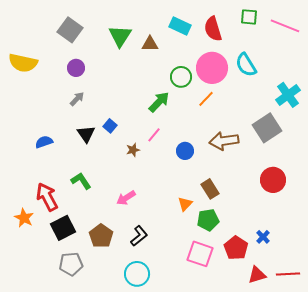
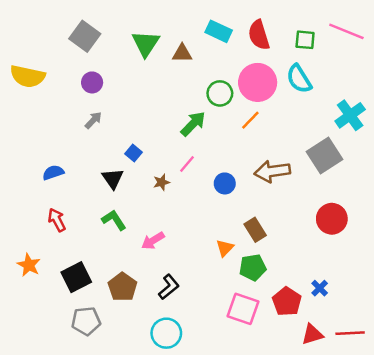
green square: (249, 17) -> (305, 40), moved
black triangle: (86, 134) -> (113, 179), moved
green L-shape: (81, 181) -> (114, 220), moved
red arrow: (47, 197) -> (57, 220), moved, size x0.7

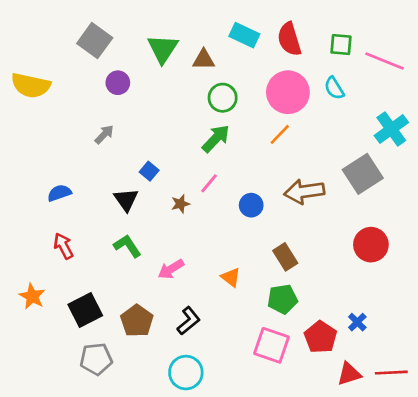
pink line: (346, 31) -> (385, 61), moved
cyan semicircle: (299, 79) -> (334, 88), size x0.7
purple circle: (92, 82) -> (118, 83), moved
green circle: (220, 93) -> (223, 98), moved
orange triangle: (225, 248) -> (231, 277), moved, turned -36

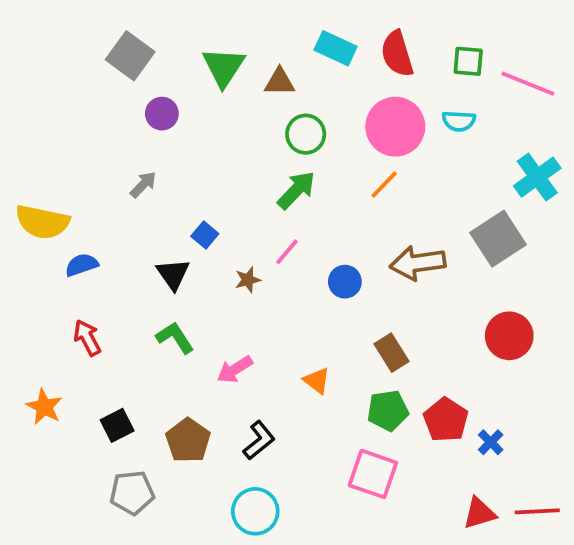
yellow semicircle: (31, 85) -> (42, 222), moved
cyan semicircle: (334, 88) -> (459, 121), turned -55
black square: (85, 310) -> (117, 425), size x0.7
red pentagon: (321, 337) -> (446, 420), moved

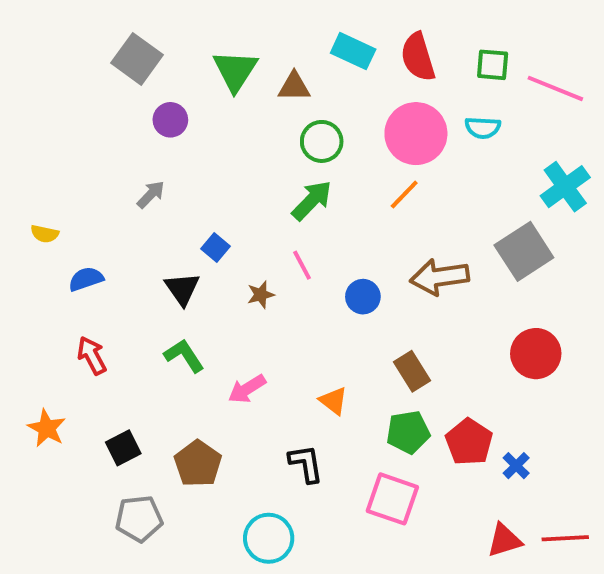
yellow semicircle: (42, 222) -> (45, 234), size x0.5
pink line: (287, 252) -> (302, 265), turned -68
black L-shape: (259, 440) -> (306, 464), moved, turned -60

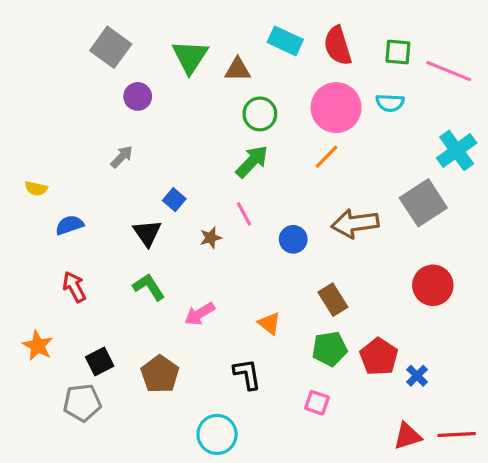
pink square: (392, 499) -> (317, 403), size x0.6
gray pentagon: (139, 519) -> (82, 403), moved

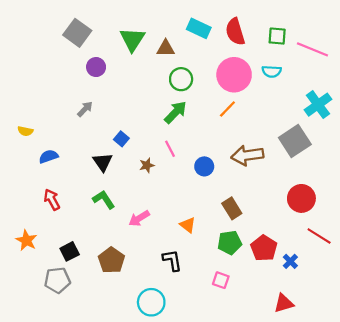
red line: (457, 434) -> (319, 236), moved, turned 35

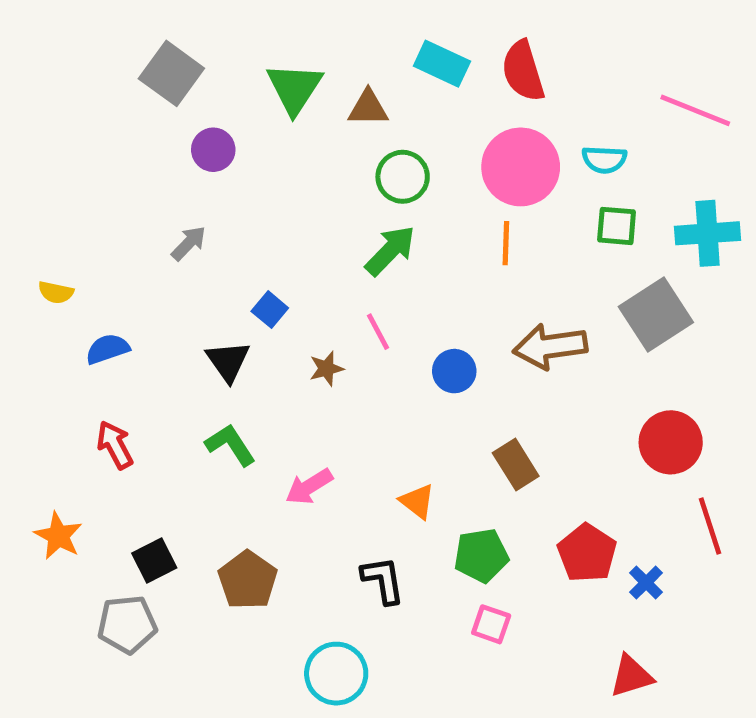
green square: (277, 36) -> (617, 226), moved
cyan cross: (318, 105) -> (708, 233), turned 32
orange line: (227, 109) -> (506, 243), turned -42
red line: (319, 236) -> (710, 526), turned 40
green pentagon: (230, 243) -> (481, 555), moved

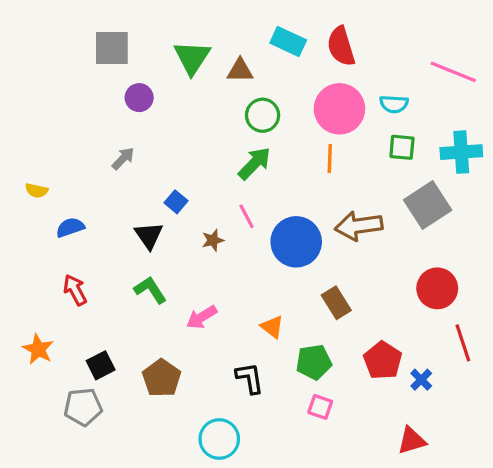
gray square: (171, 73) -> (112, 48), turned -36
blue circle: (454, 371) -> (296, 242), size x1.8

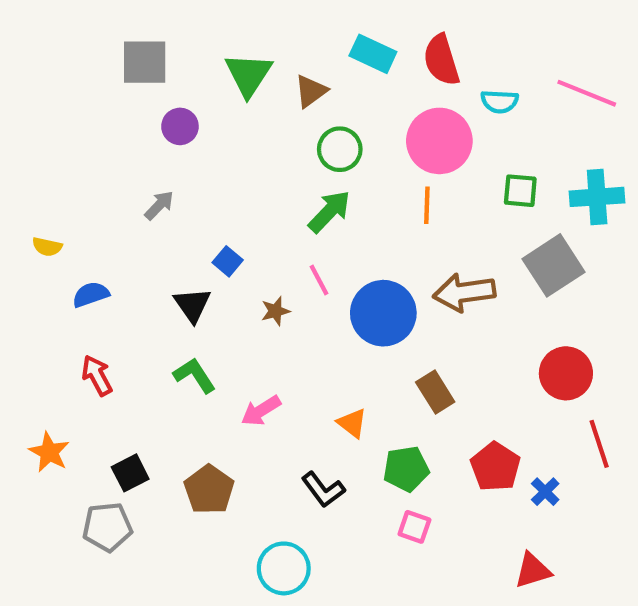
brown triangle: (240, 70) -> (311, 91), turned -36
cyan semicircle: (394, 104) -> (500, 102), moved
black L-shape: (250, 378) -> (323, 490), turned 152

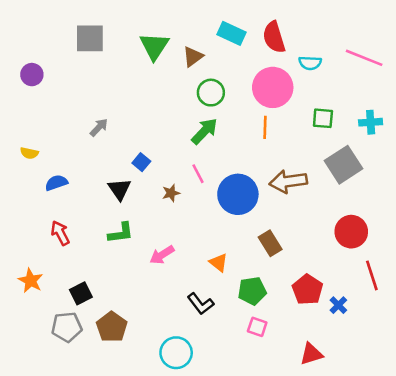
purple circle: (180, 126) -> (32, 75), moved
cyan cross: (597, 197) -> (371, 122), size x0.7
green L-shape: (194, 375) -> (121, 233), turned 116
brown pentagon: (209, 490) -> (112, 327), moved
red triangle: (533, 570) -> (311, 354), moved

